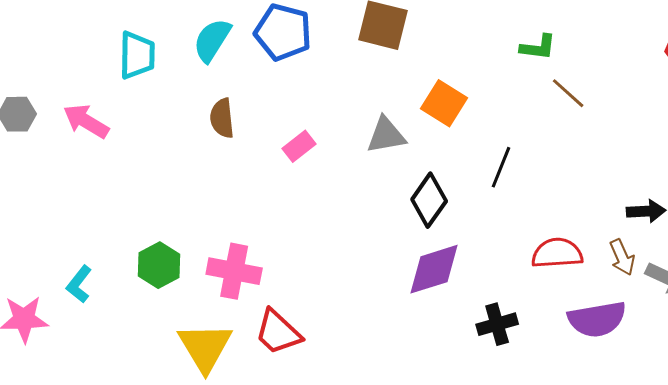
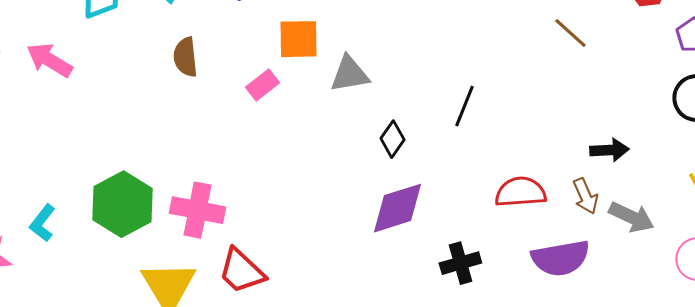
brown line: (568, 93) -> (570, 33), moved
orange square: (444, 103) -> (298, 39), moved, turned -33
black diamond: (429, 200) -> (392, 139), size x0.7
green hexagon: (159, 265) -> (122, 204), size x1.4

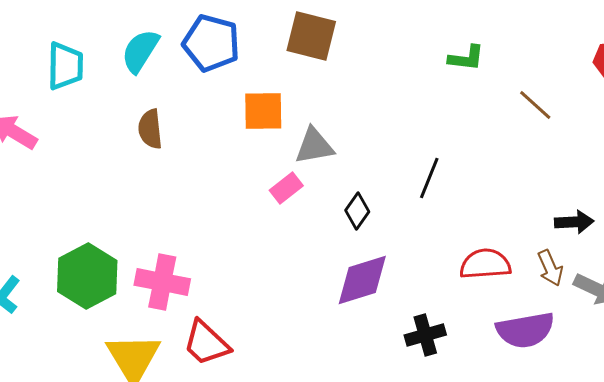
pink rectangle: (262, 85) -> (286, 188), moved

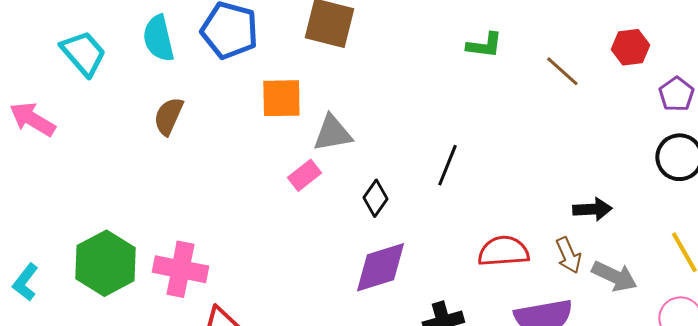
cyan semicircle: (140, 51) -> (158, 38), turned -45
cyan trapezoid: (65, 66) -> (83, 53), turned -42
brown line: (535, 105) -> (562, 71), moved
brown semicircle: (150, 129) -> (168, 116), turned 30

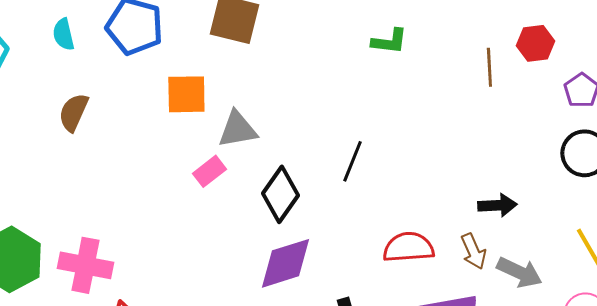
cyan semicircle: (158, 38) -> (63, 34), size x0.7
brown line: (562, 71) -> (489, 67), moved, turned 45
black diamond: (375, 198) -> (280, 194), size x1.5

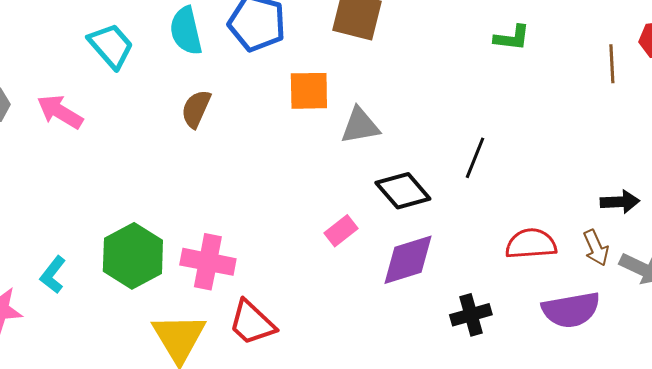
cyan semicircle: (63, 34) -> (186, 31), size x1.5
pink rectangle: (209, 171) -> (341, 231), moved
black diamond: (280, 194) -> (403, 191), turned -76

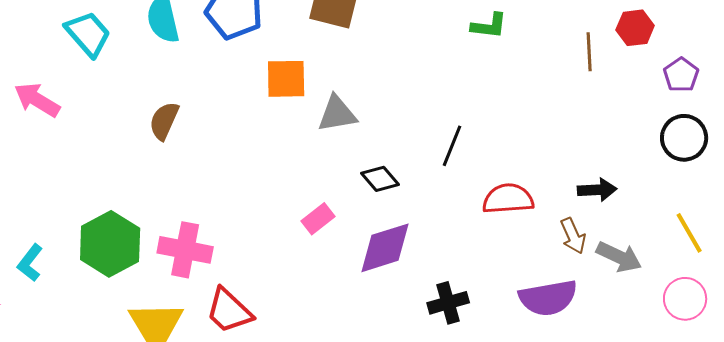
brown semicircle: (196, 109) -> (164, 121), moved
black diamond: (403, 191) -> (380, 179), size x0.7
red semicircle: (531, 244) -> (508, 199), moved

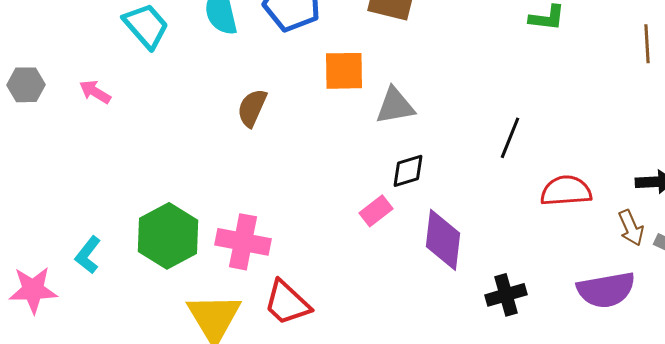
pink arrow: (37, 100) -> (95, 92), size x0.7
brown semicircle: (164, 121) -> (252, 108), moved
black diamond: (380, 179) -> (408, 171), moved, turned -66
purple diamond: (385, 248) -> (443, 240), turned -66

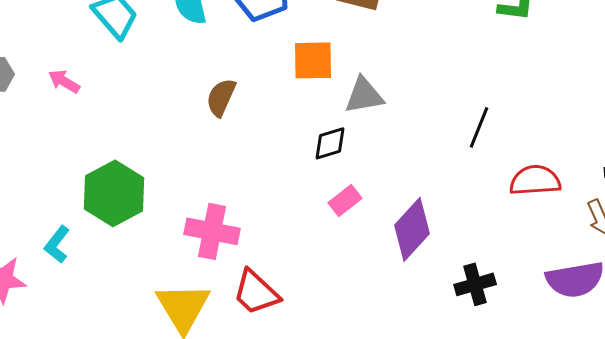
black diamond: (408, 171) -> (330, 143), moved
green hexagon: (168, 236) -> (114, 193), moved
purple diamond: (443, 240) -> (412, 229), turned 36

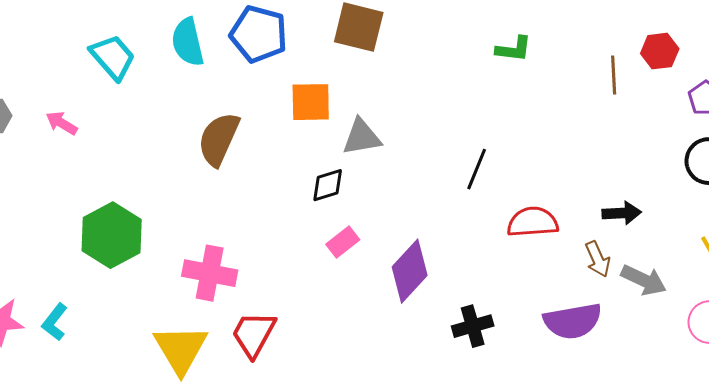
brown semicircle: (221, 97) -> (219, 139), size x1.4
cyan L-shape: (57, 244) -> (55, 322), moved
red trapezoid: (256, 292) -> (254, 334), turned 76

